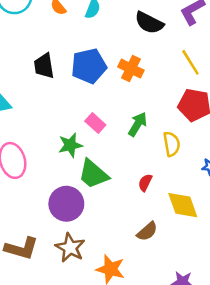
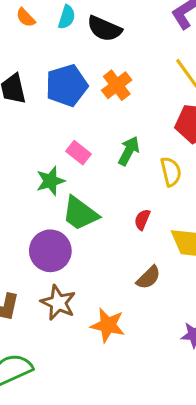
black semicircle: (149, 23) -> (104, 29), moved
orange cross: (131, 69) -> (117, 85), turned 30

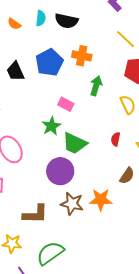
orange cross: (117, 85) -> (82, 56), turned -30
green arrow: (129, 151) -> (96, 86), moved
orange star: (108, 325) -> (101, 200), moved

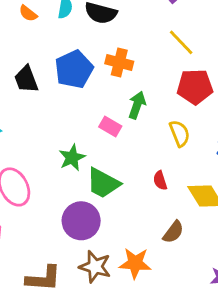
pink rectangle: (66, 104) -> (110, 126), moved
red semicircle: (116, 139) -> (160, 180), turned -32

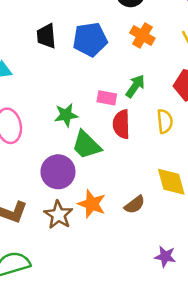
orange cross: (119, 62) -> (142, 36), moved
pink rectangle: (110, 126) -> (107, 98), turned -36
red semicircle: (160, 180) -> (121, 124), moved, size x1.6
orange star: (135, 263) -> (92, 204), moved

